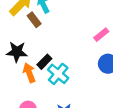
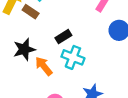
black rectangle: (44, 62) -> (63, 37), moved, turned 32

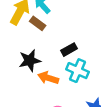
orange arrow: (44, 66) -> (48, 78), turned -36

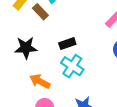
orange arrow: (48, 78) -> (40, 81), moved

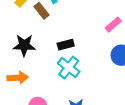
orange arrow: (40, 81) -> (18, 78), moved, turned 144

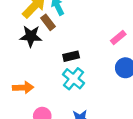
black star: (24, 45) -> (31, 36), moved

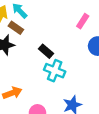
black rectangle: (71, 56) -> (46, 51), turned 72

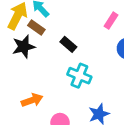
black rectangle: (46, 51) -> (68, 44), moved

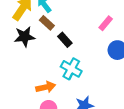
brown rectangle: (36, 27) -> (47, 23), moved
orange arrow: (32, 100) -> (46, 87), moved

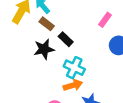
black star: (25, 37) -> (44, 49), moved
orange arrow: (46, 87) -> (73, 85), moved

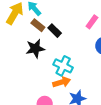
black rectangle: (66, 39) -> (55, 31), moved

